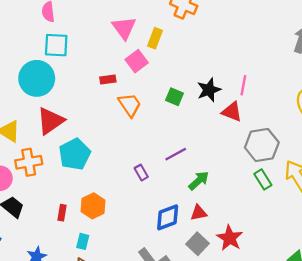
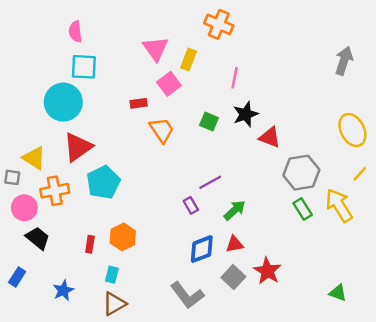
pink line: (243, 85) -> (235, 78), moved
purple rectangle: (141, 173) -> (191, 205), moved

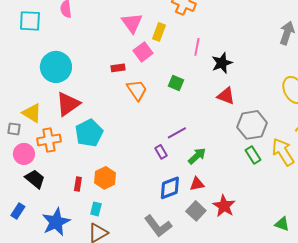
cyan square: (84, 67) -> (30, 21), moved
black star: (246, 114) -> (222, 63), moved
blue star: (63, 290) -> (56, 222), size x1.6

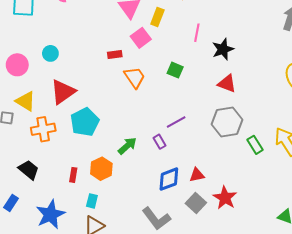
cyan circle: (56, 67) -> (50, 53), size x0.5
gray hexagon: (252, 125) -> (227, 122), moved
pink circle: (24, 154) -> (17, 65), moved
green arrow: (197, 156) -> (127, 146), moved

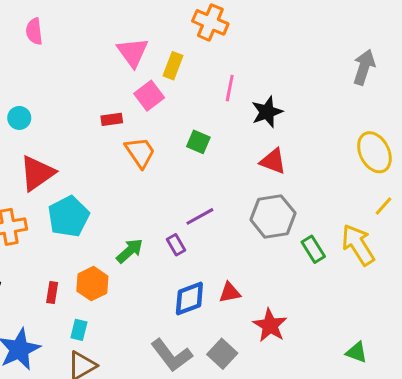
gray square: (196, 203) -> (222, 354), moved

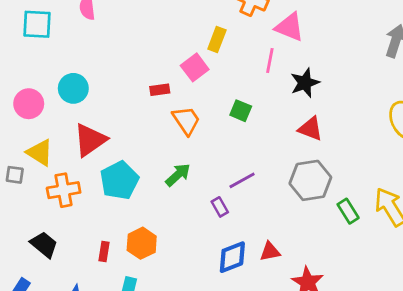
pink triangle: (133, 52) -> (289, 27), moved, turned -32
cyan circle: (19, 118) -> (73, 88), size x1.4
green arrow: (130, 251) -> (178, 175), moved

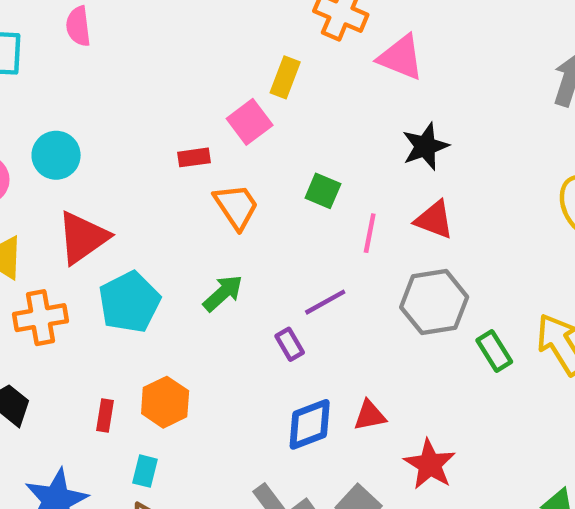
pink line: (270, 60) -> (370, 233), moved

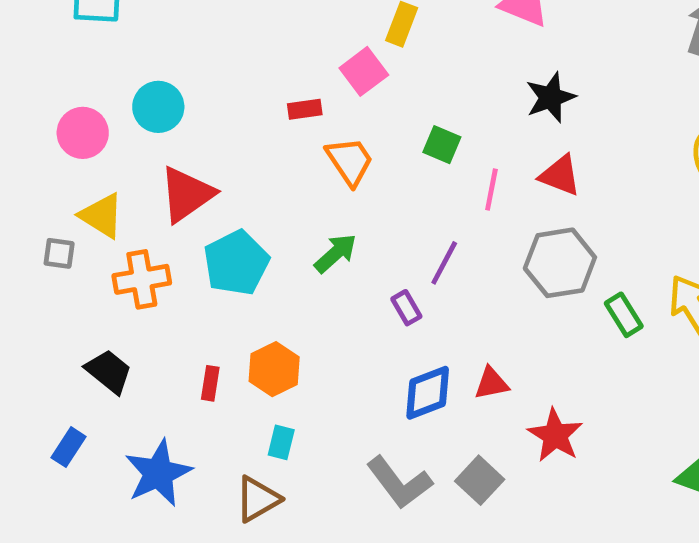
purple line: (325, 302) -> (444, 263), turned -33
cyan rectangle: (145, 471) -> (281, 442), moved

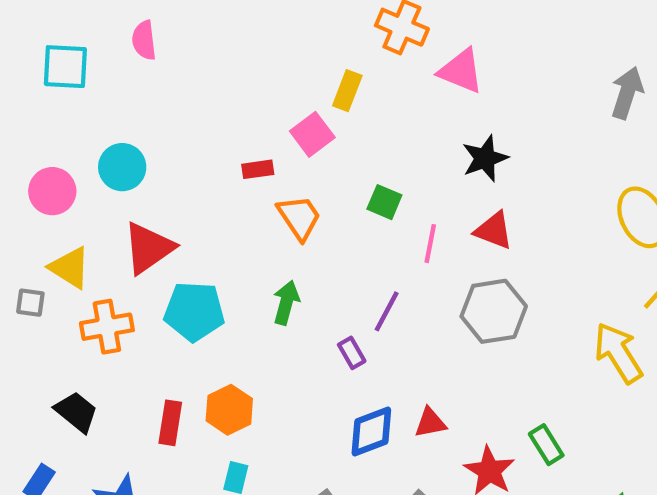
green arrow: (336, 253) -> (286, 303), turned -33
cyan pentagon: (236, 263) -> (194, 311), turned 30
green rectangle: (624, 315) -> (546, 445), moved
red rectangle: (210, 383) -> (170, 423), size x1.4

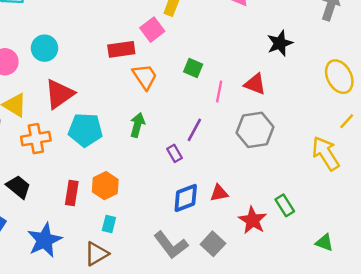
black star: (485, 158) -> (280, 43), moved
red rectangle: (258, 169) -> (121, 49), size x1.5

